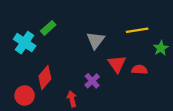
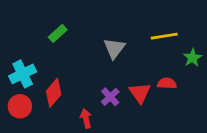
cyan cross: (25, 43) -> (23, 74), moved, turned 30
red triangle: (117, 64) -> (140, 93), moved
red circle: (25, 95) -> (20, 106), moved

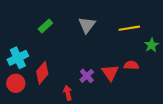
gray triangle: (114, 48) -> (87, 25), moved

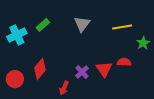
cyan cross: (18, 58) -> (17, 35), moved
red arrow: (68, 93) -> (64, 88), turned -144

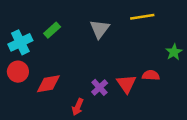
yellow line: (122, 27) -> (142, 17), moved
red diamond: (40, 69) -> (48, 84), turned 40
red circle: (15, 79) -> (18, 72), moved

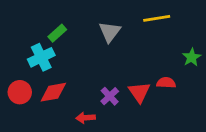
cyan cross: (20, 42) -> (41, 57), moved
red circle: (18, 72) -> (20, 92), moved
red arrow: (78, 107) -> (86, 118), turned 63

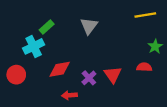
yellow line: (157, 18) -> (145, 15), moved
red semicircle: (166, 83) -> (144, 67), moved
red diamond: (53, 92) -> (60, 69), moved

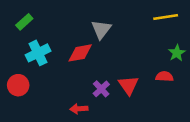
green rectangle: (47, 27) -> (24, 22), moved
red diamond: (60, 69) -> (80, 53), moved

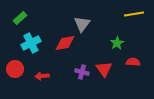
green star: (177, 53) -> (117, 43), moved
purple cross: (101, 89) -> (82, 72), turned -32
red arrow: (79, 109) -> (42, 76), moved

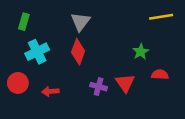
green rectangle: (20, 18) -> (24, 22), turned -32
gray triangle: (82, 24) -> (80, 22), moved
red diamond: (65, 43) -> (78, 52), turned -60

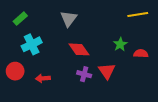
green rectangle: (24, 22) -> (20, 19), turned 32
red diamond: (78, 52) -> (79, 49), moved, turned -55
red semicircle: (160, 75) -> (141, 54), moved

